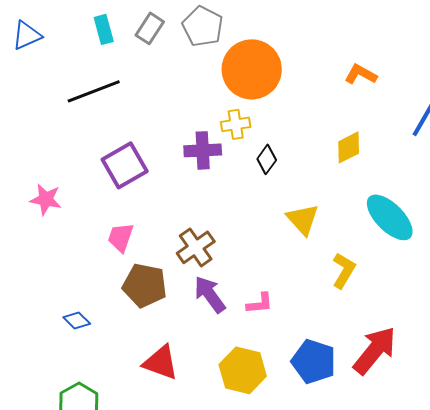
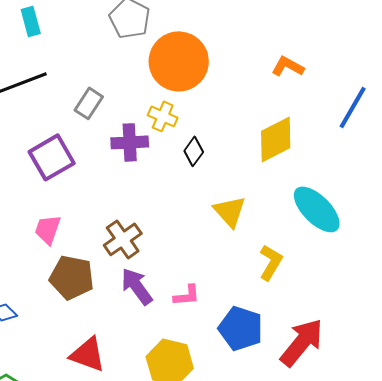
gray rectangle: (150, 28) -> (89, 103), moved
yellow cross: (236, 124) -> (163, 116), turned 32
yellow diamond: (349, 147) -> (276, 139), size x1.4
blue pentagon: (314, 361) -> (241, 328), moved

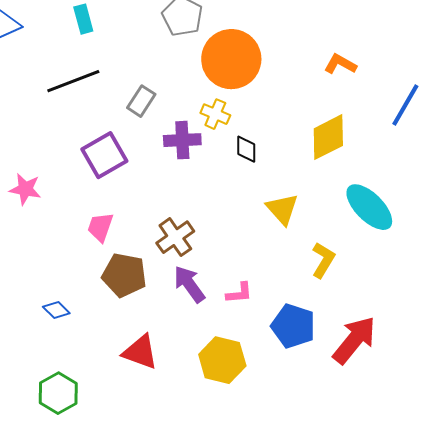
black diamond: (194, 151) -> (246, 149), turned -36

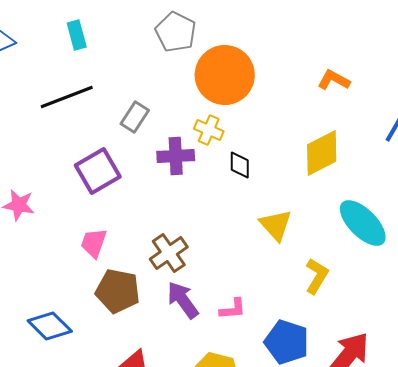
blue diamond: (56, 310) -> (50, 326), size x1.6

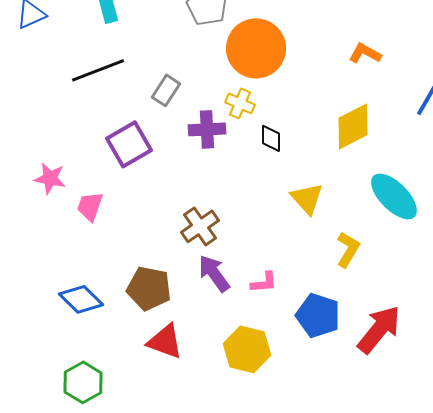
pink trapezoid: (94, 243) -> (90, 206), moved
brown pentagon: (118, 291) -> (149, 288), moved

